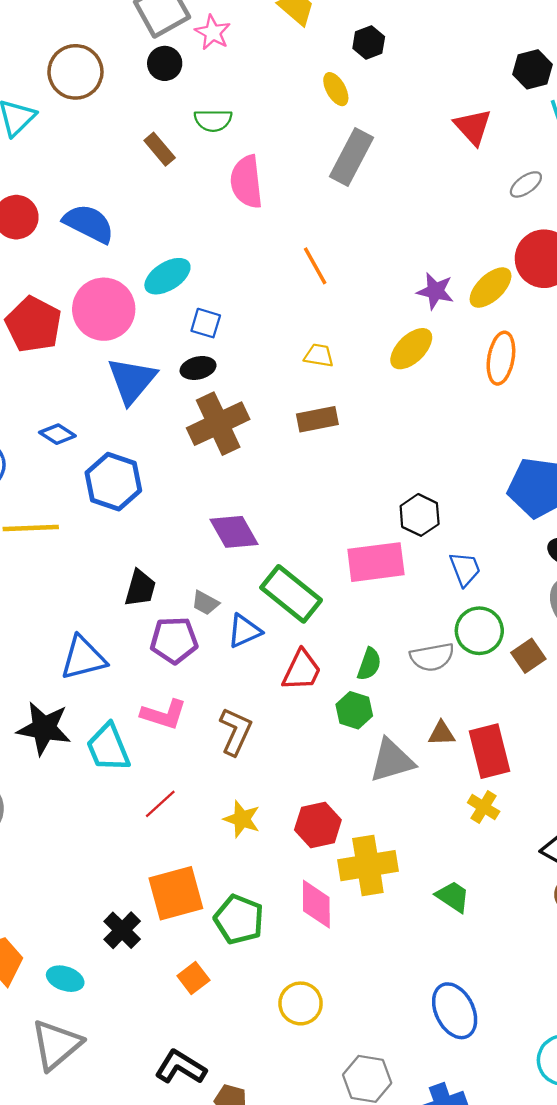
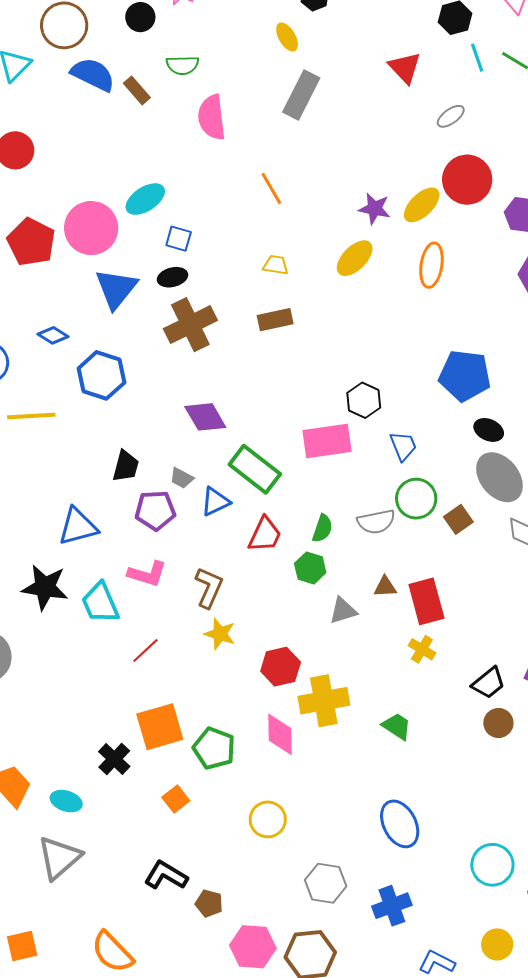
blue semicircle: (89, 224) -> (93, 74), moved
gray triangle: (392, 760) -> (343, 611), size x0.7
yellow star: (242, 819) -> (220, 634), moved

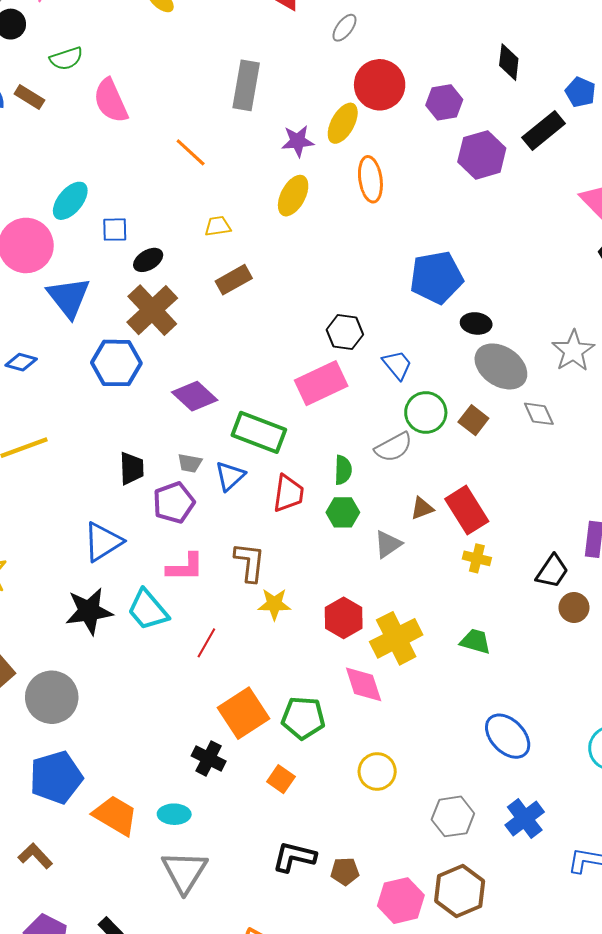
gray rectangle: (301, 95) -> (246, 85), moved
black ellipse: (172, 277) -> (148, 260), moved
blue hexagon: (101, 375) -> (116, 363), moved

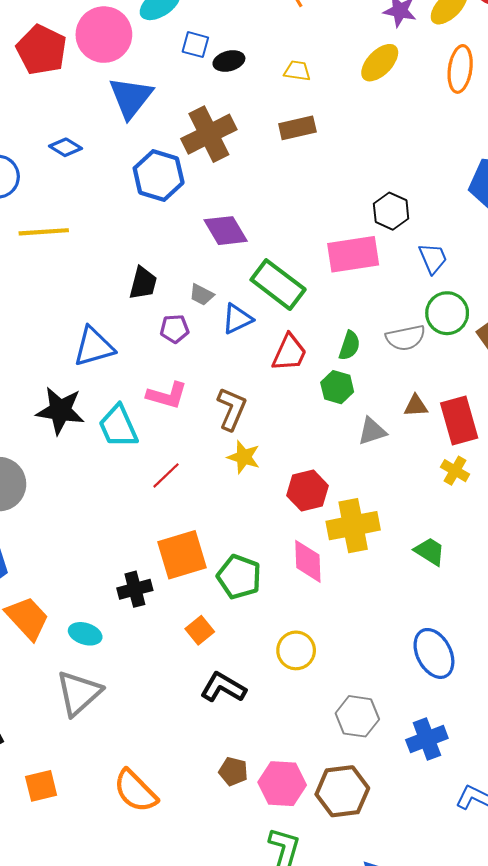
black ellipse: (148, 260) -> (229, 61), moved
purple pentagon: (174, 503) -> (174, 329), size x0.7
black cross: (209, 758) -> (135, 589), turned 32
black L-shape: (294, 857) -> (223, 687), moved
brown pentagon: (345, 871) -> (233, 771), moved

